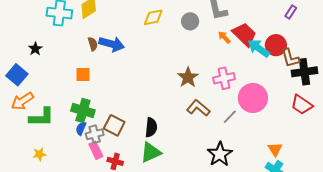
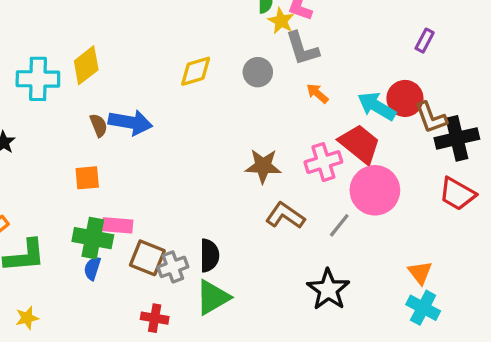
red trapezoid: (244, 34) -> (360, 144), moved
brown star: (188, 77) -> (263, 166), turned -30
gray cross: (95, 134) -> (173, 267), moved
pink rectangle: (96, 150) -> (118, 225), moved, turned -54

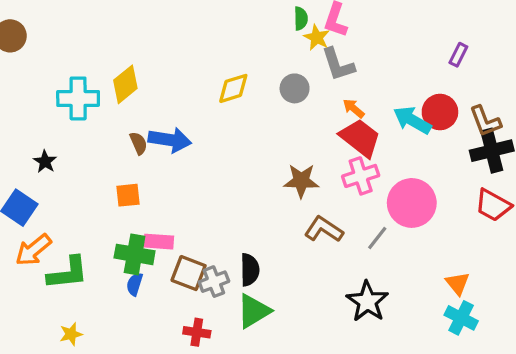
brown L-shape: (431, 118) -> (485, 121), moved
red trapezoid: (360, 144) -> (360, 138), moved

